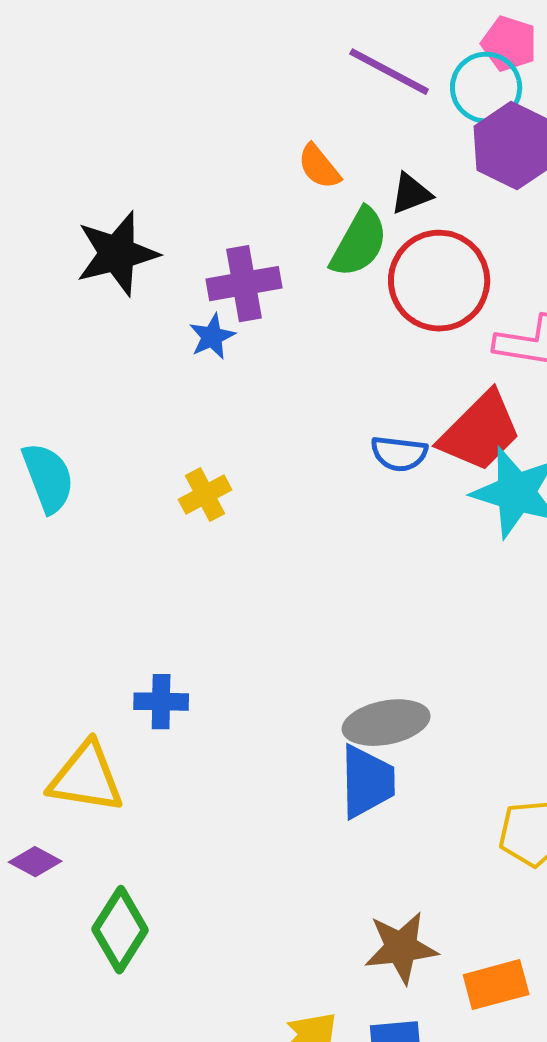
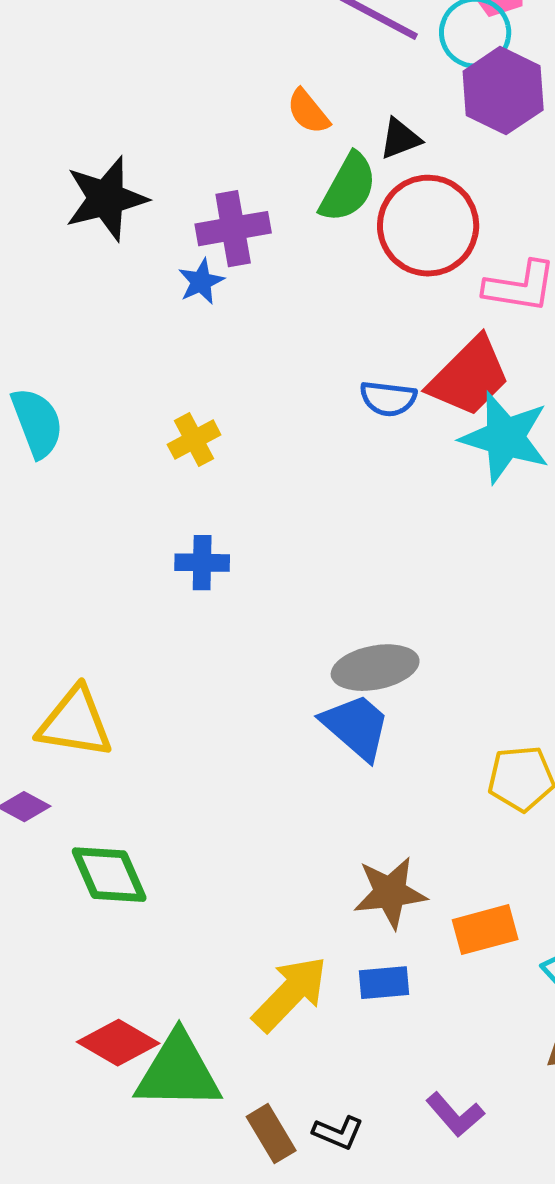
blue cross: (161, 702) -> (202, 563), moved
blue trapezoid: (367, 782) -> (356, 727), turned -48
green diamond: (120, 930) -> (109, 875), turned -56

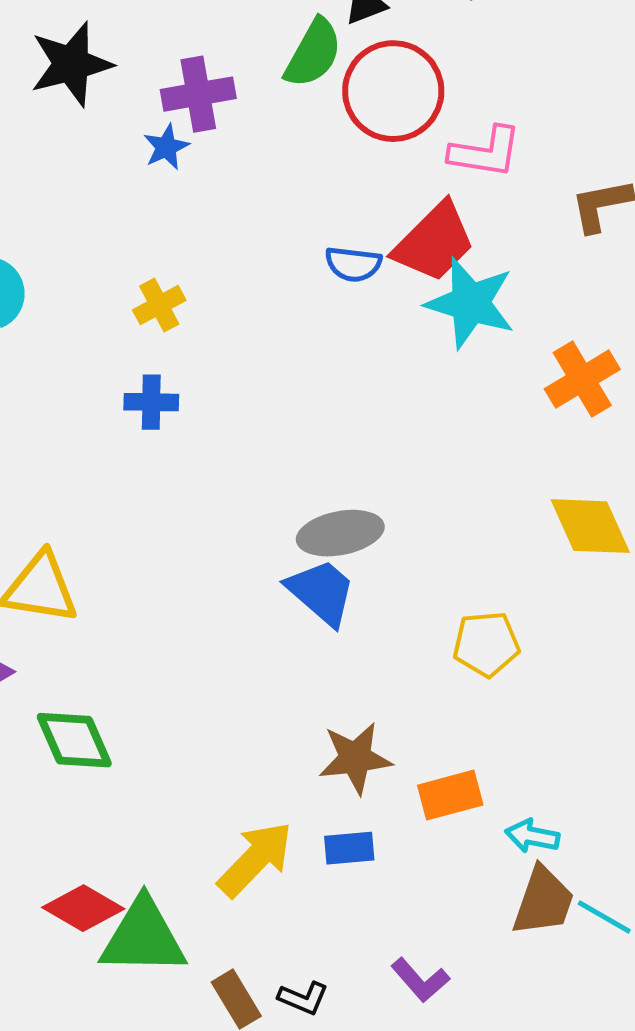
blue cross: (202, 563) -> (151, 402), moved

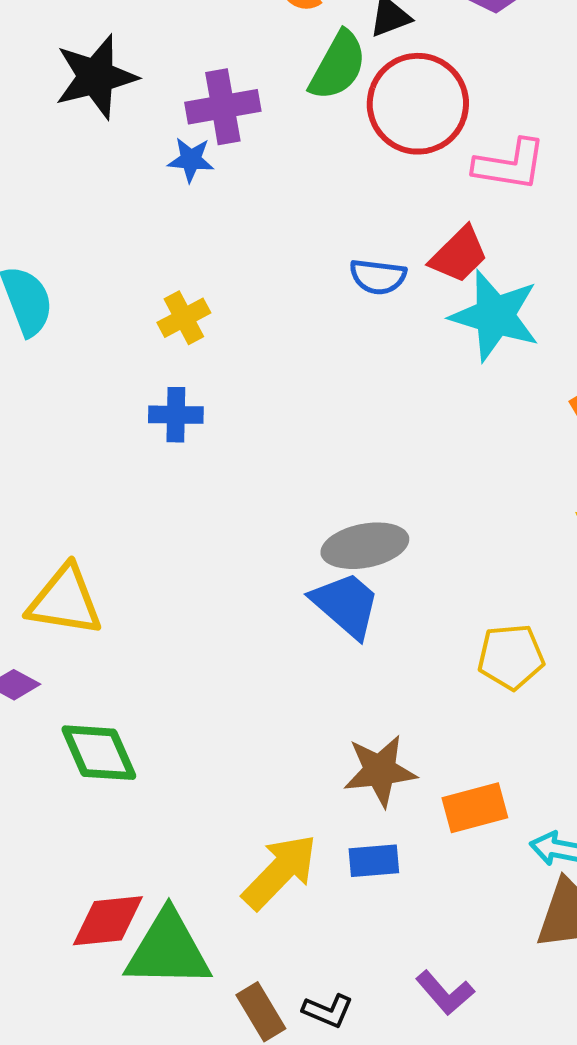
blue star: (166, 147) -> (191, 160), turned 30
red trapezoid: (434, 242) -> (459, 255), size x0.7
red diamond: (83, 908) -> (108, 921), turned -36

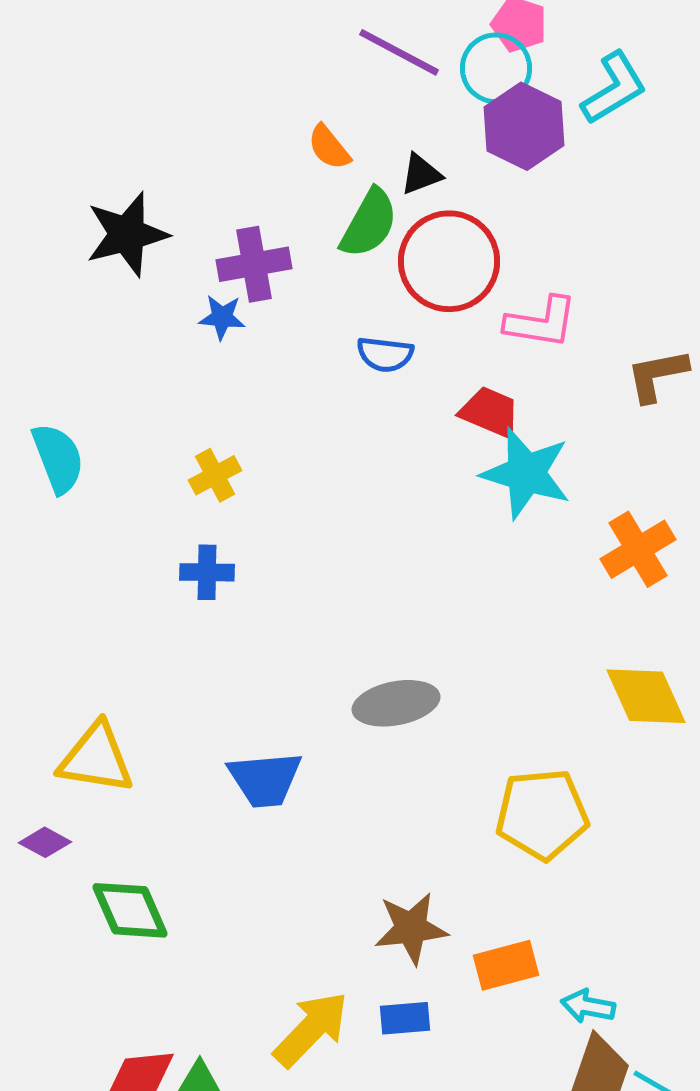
red trapezoid: (459, 255) -> (490, 412), turned -112
blue semicircle: (378, 277) -> (385, 354), moved
blue trapezoid: (346, 605) -> (265, 779), moved, turned 134
yellow pentagon: (511, 657) -> (542, 814), size x1.4

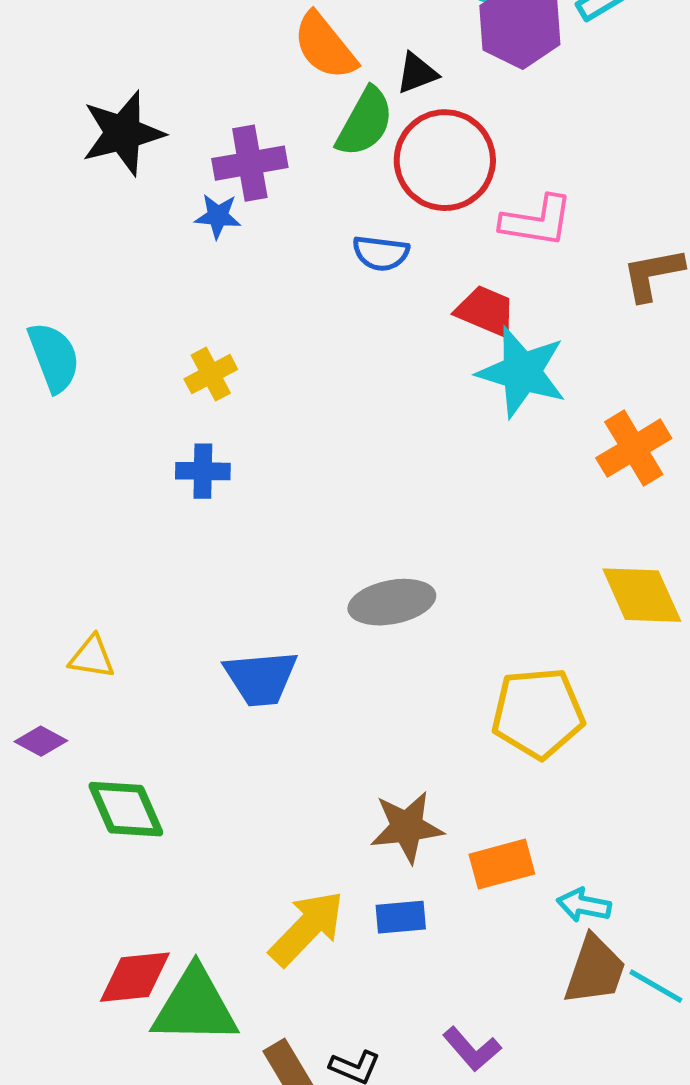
orange semicircle: (329, 147) -> (325, 46), size x1.5
yellow triangle: (96, 758) -> (92, 657), size x0.6

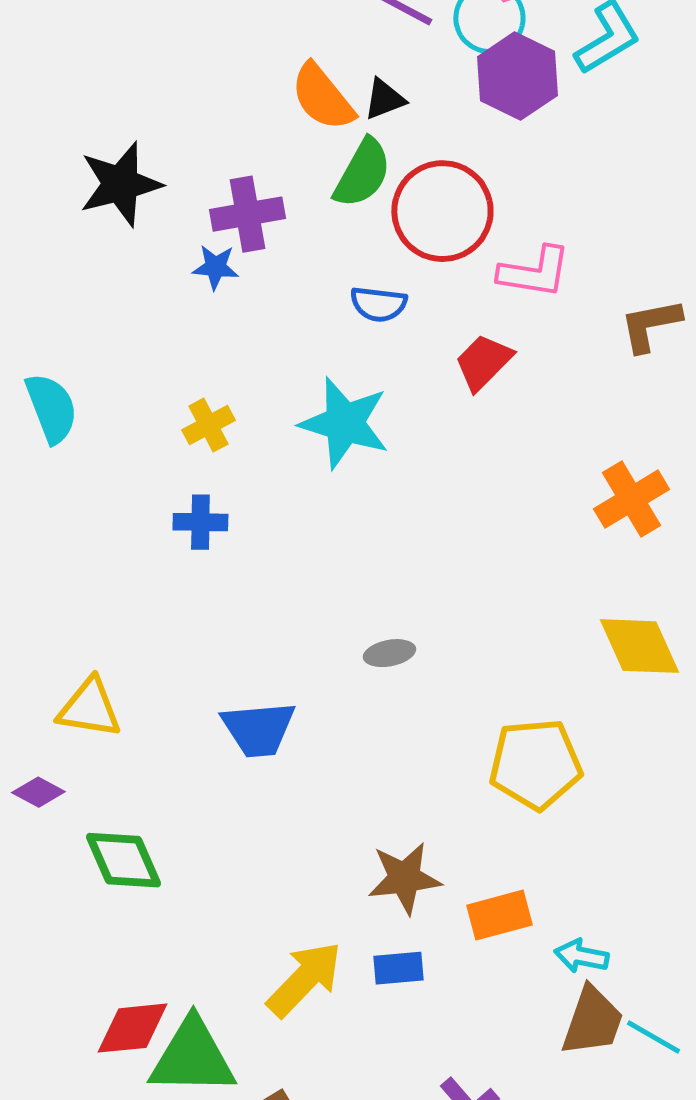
black triangle: (417, 73) -> (384, 99), moved
red trapezoid: (486, 311) -> (483, 362), turned -68
cyan star: (522, 372) -> (344, 423), moved
gray ellipse: (392, 602) -> (389, 653), size x0.6
yellow triangle: (92, 657) -> (89, 708), size x1.4

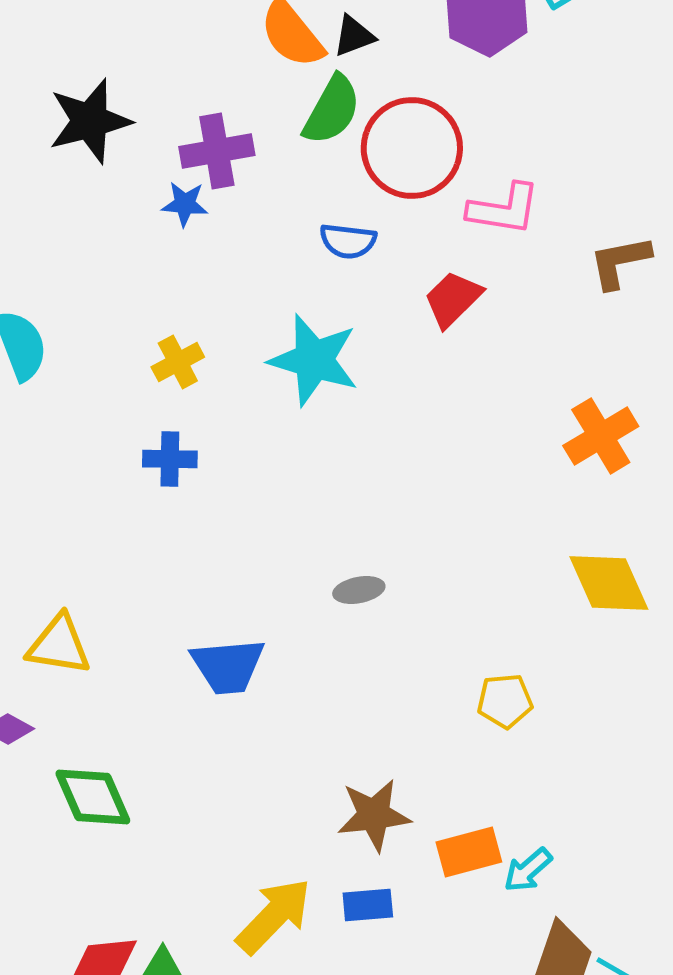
yellow pentagon: (535, 764) -> (505, 701), size x0.6
cyan arrow: (581, 956) -> (528, 870), moved, turned -52

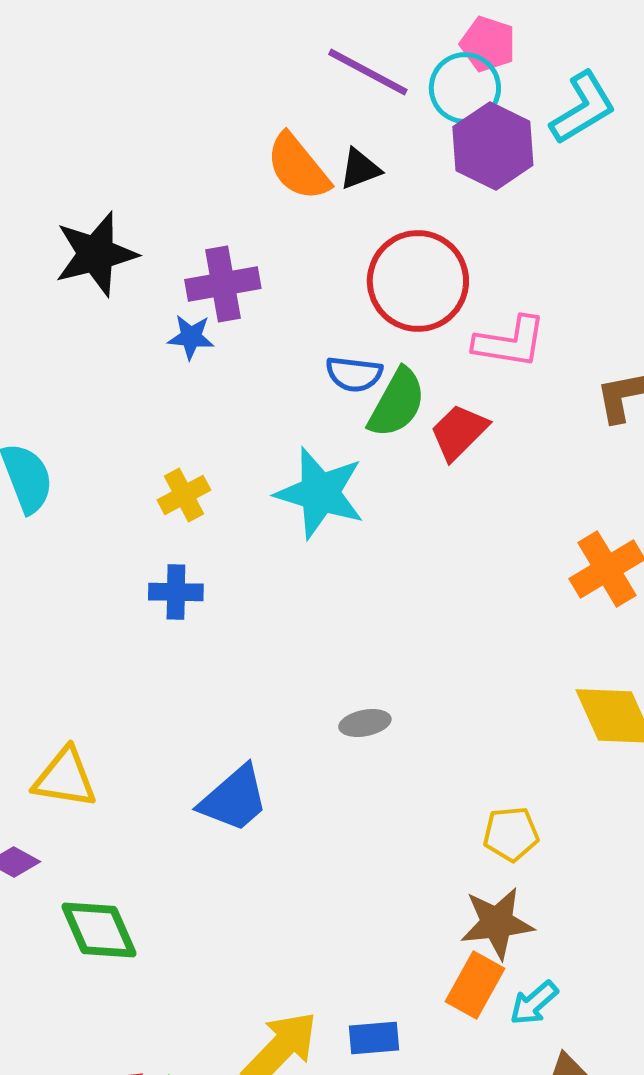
green semicircle: (332, 110) -> (397, 403), moved
blue trapezoid: (228, 666) -> (234, 799), turned -36
brown star: (374, 815) -> (497, 923), moved
orange rectangle: (469, 852) -> (475, 985), turned -46

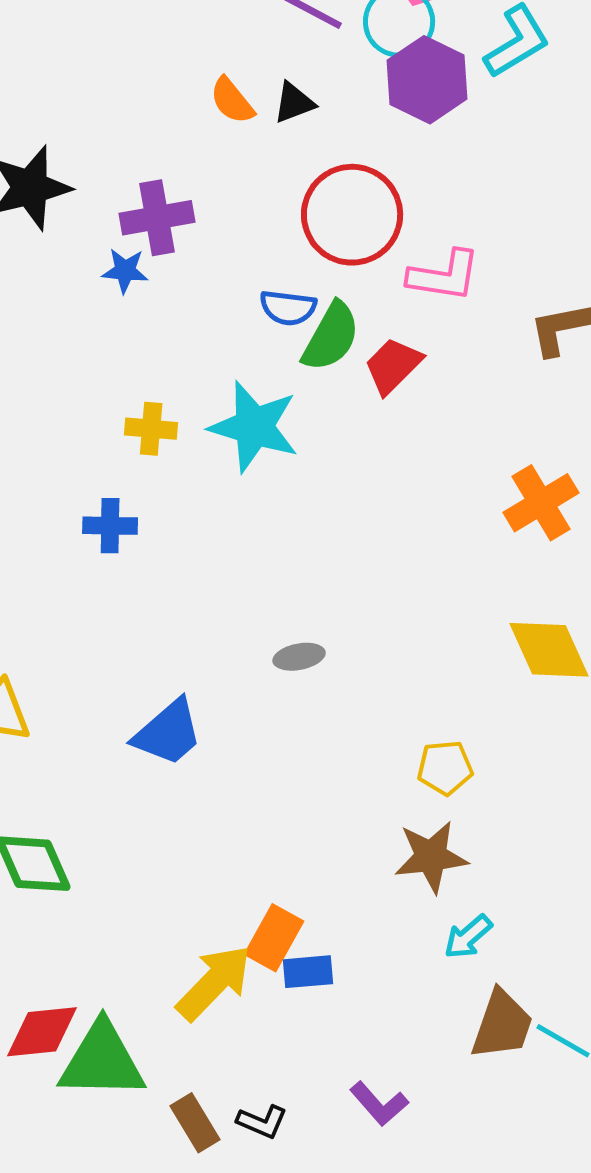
orange semicircle: (298, 167) -> (232, 101), size x0.7
yellow cross: (184, 495) -> (151, 429), moved, turned 33
orange rectangle: (475, 985) -> (274, 938), moved

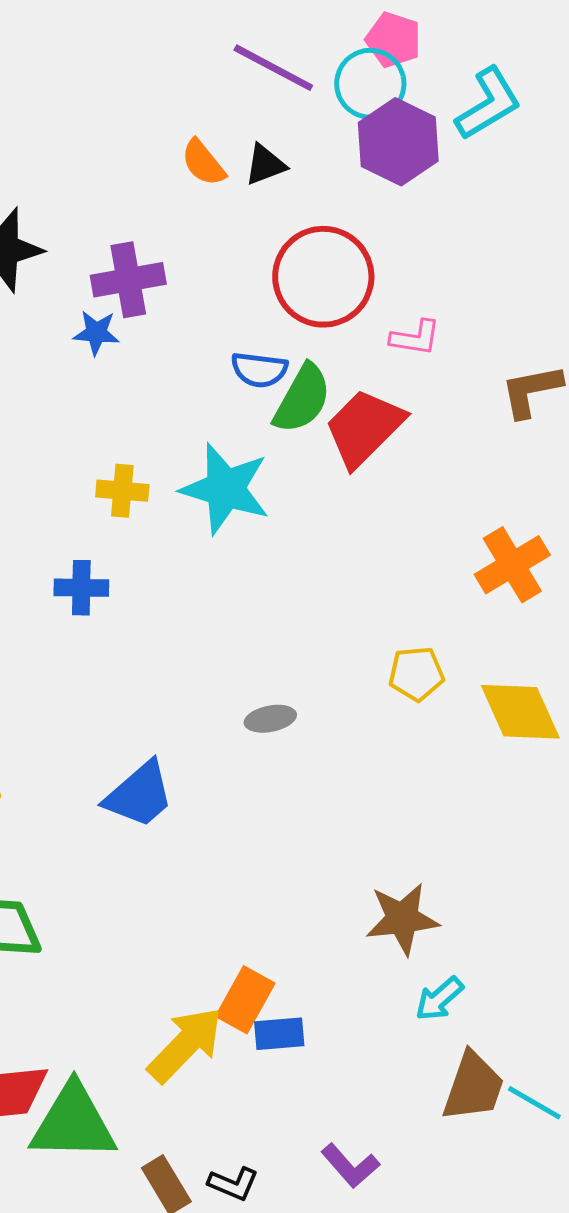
pink L-shape: (444, 276) -> (415, 338), size x0.7
red trapezoid: (393, 366) -> (364, 428), size x1.4
yellow pentagon: (445, 768) -> (416, 674), moved

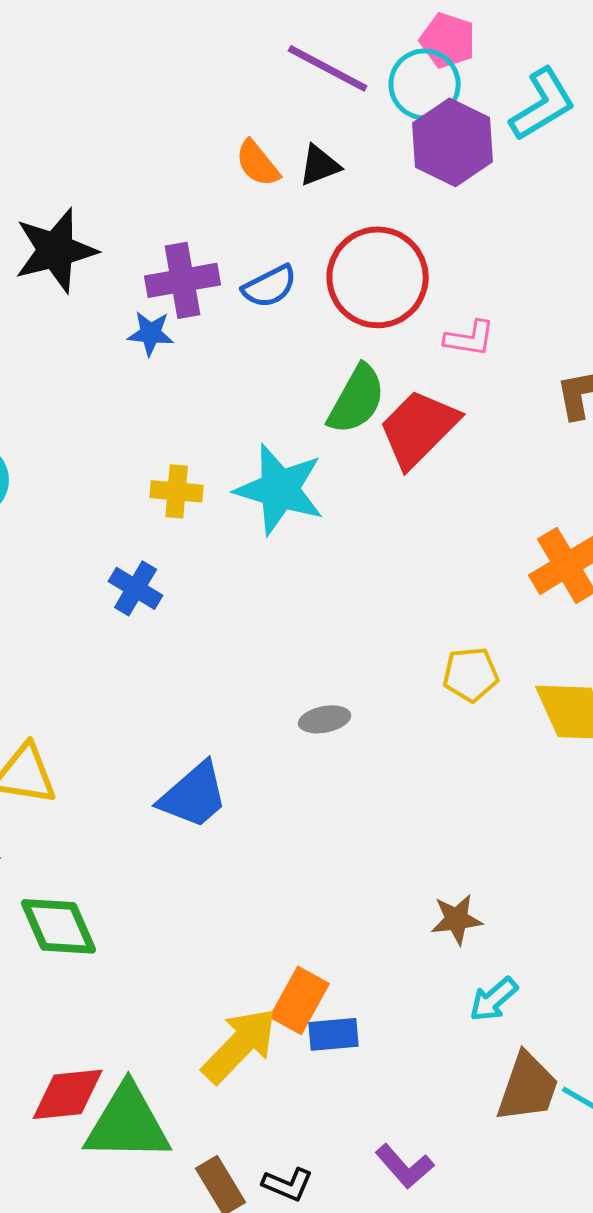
blue semicircle: (259, 370) -> (270, 286), moved, turned -34
blue cross: (81, 588) -> (136, 588), turned 30
brown star: (402, 919) -> (457, 919), size x0.7

